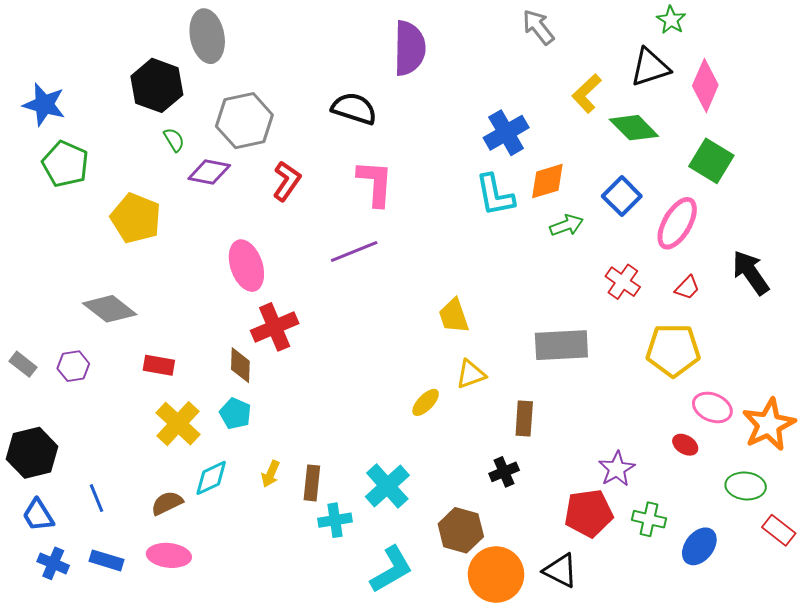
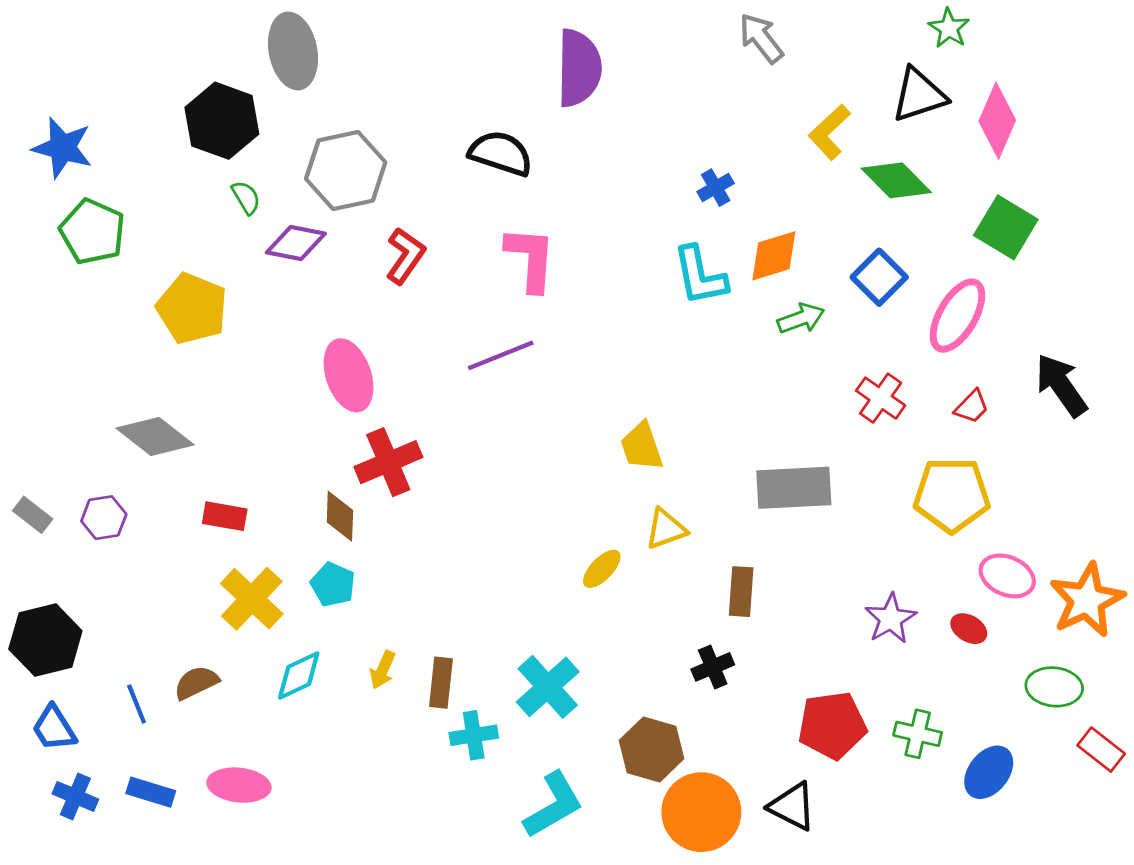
blue cross: (506, 133) -> (716, 188), size x0.6
purple star: (617, 469) -> (891, 619), moved
brown semicircle: (167, 503) -> (196, 683), moved

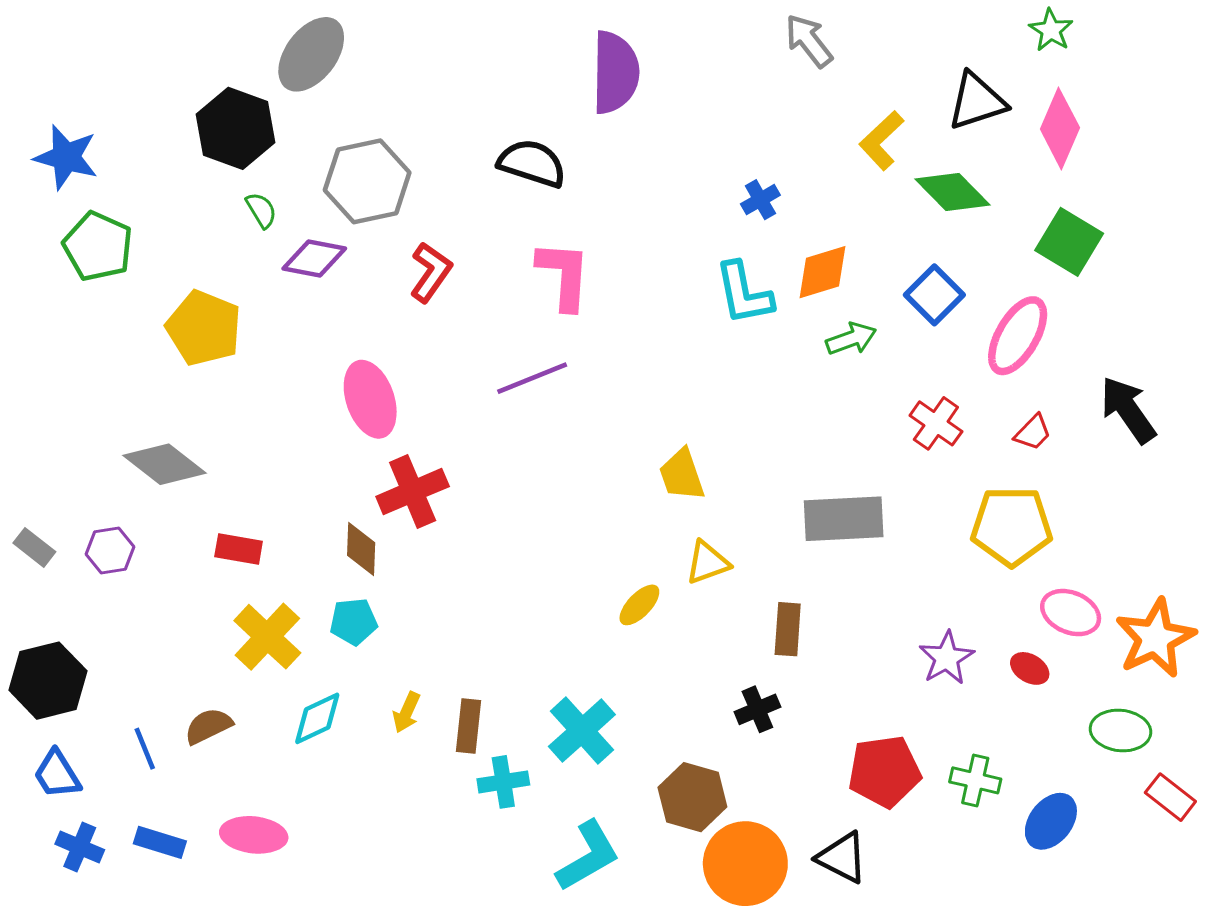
green star: (949, 28) -> (1051, 30), moved
gray ellipse: (293, 51) -> (311, 54), turned 48
cyan pentagon: (333, 584) -> (354, 622), turned -30

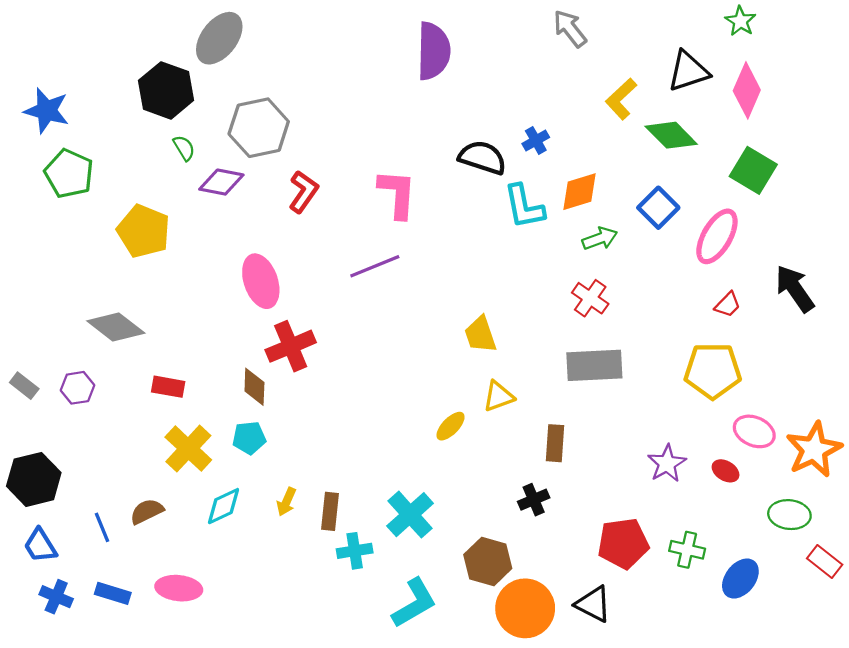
black semicircle: (532, 163) -> (483, 158), moved
red cross: (936, 423) -> (590, 298), moved

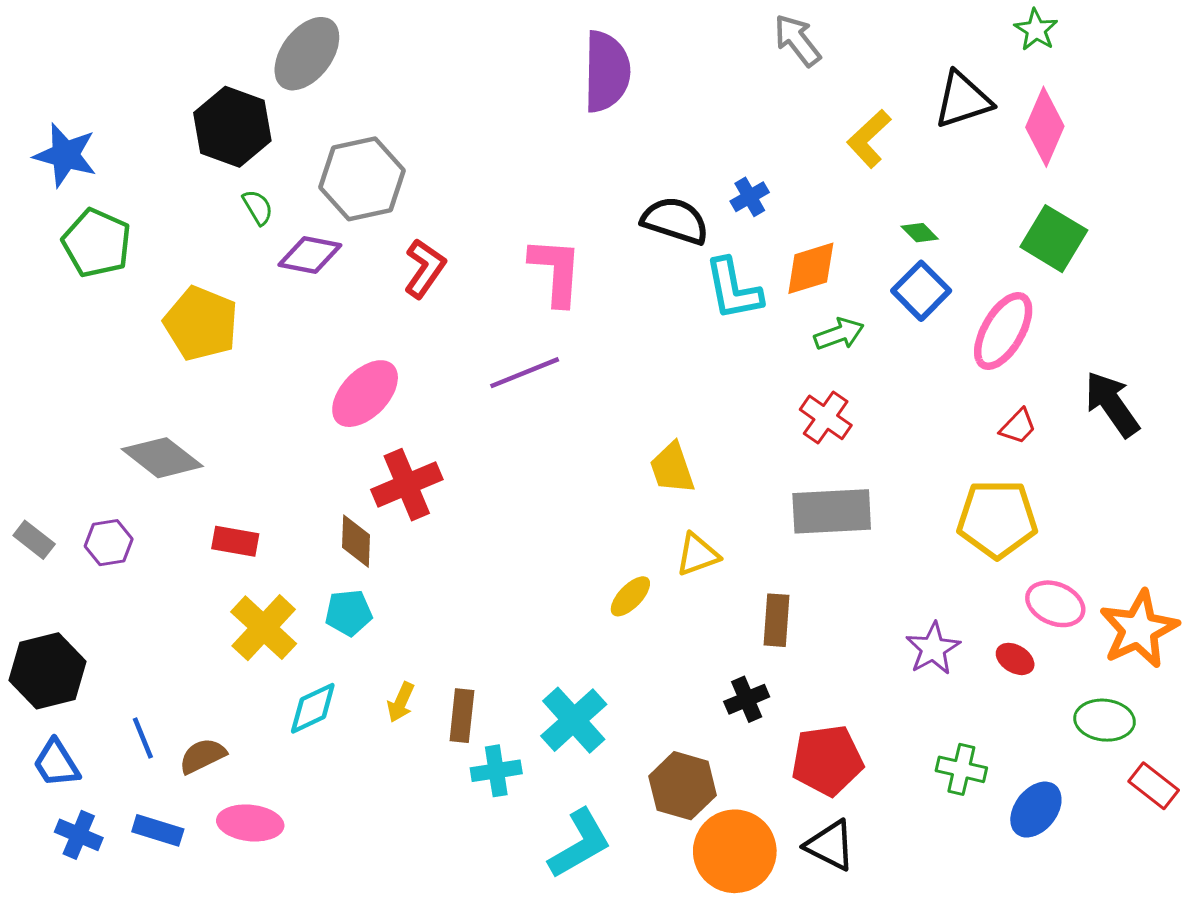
green diamond: (671, 135) -> (920, 233), moved, size x0.5
pink ellipse: (261, 281) -> (365, 394), turned 63
brown semicircle: (147, 511) -> (203, 756), moved
red pentagon: (623, 543) -> (827, 760), moved

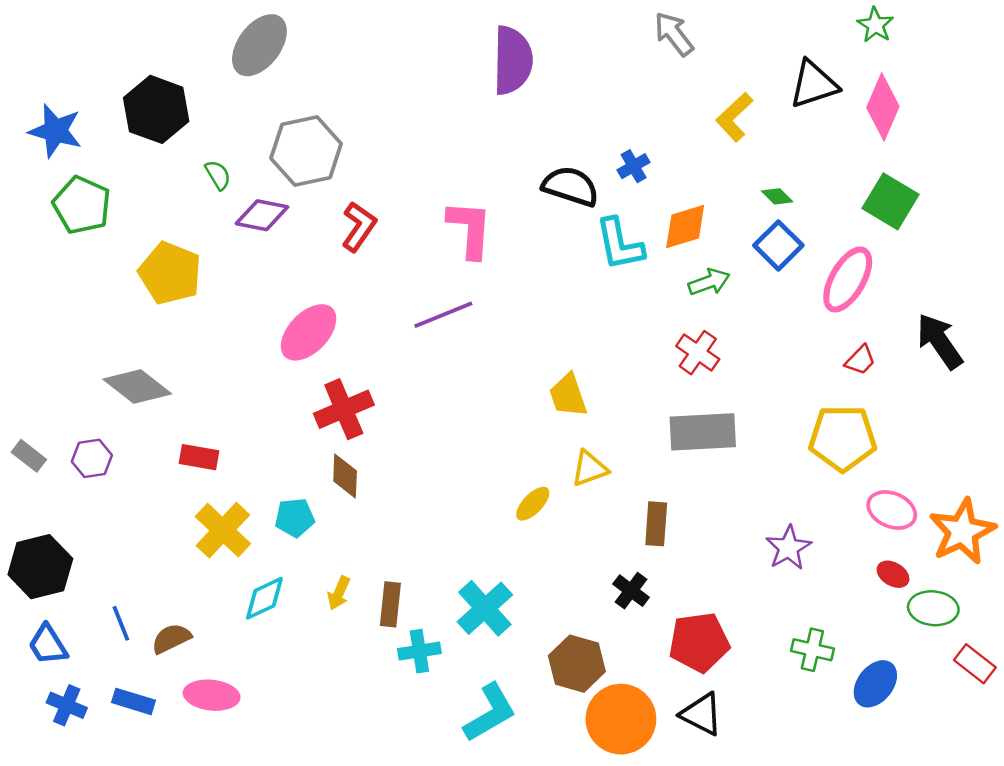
black hexagon: (232, 127) -> (156, 109), moved
brown diamond: (356, 541) -> (345, 476), moved
red ellipse: (1015, 659) -> (893, 574), moved
black cross: (747, 699) -> (631, 591), turned -30

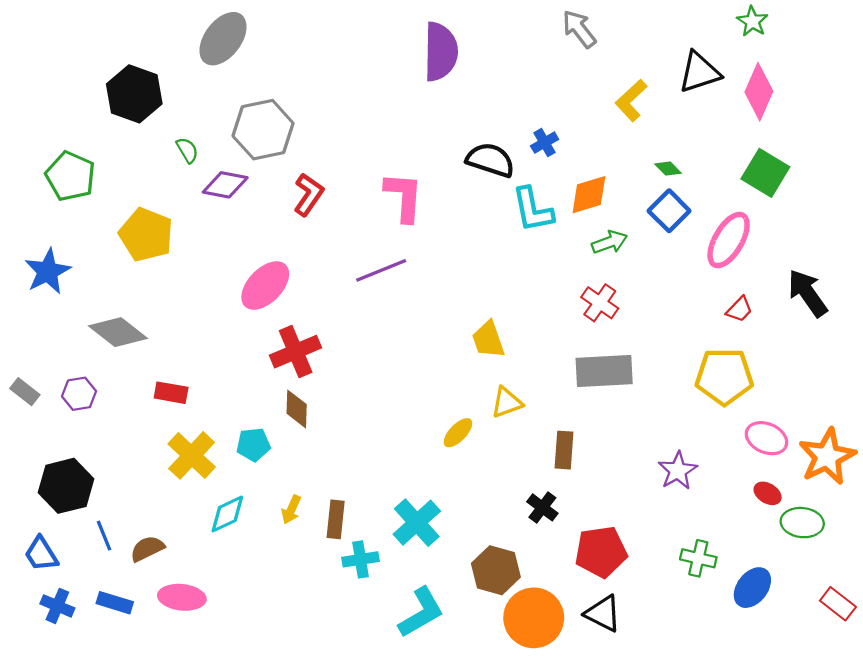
blue star: (55, 131) -> (48, 271), moved, turned 30
black hexagon: (40, 567) -> (66, 486), moved
red rectangle: (975, 664) -> (838, 604), moved

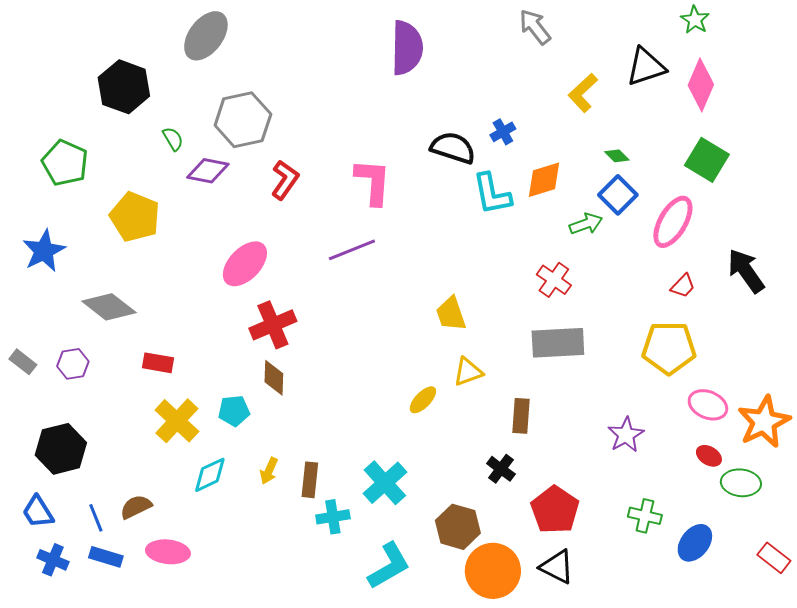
green arrow: (610, 242) -> (586, 224), moved
blue line: (104, 536) -> (96, 518), moved
red pentagon: (601, 552) -> (555, 510), turned -30

